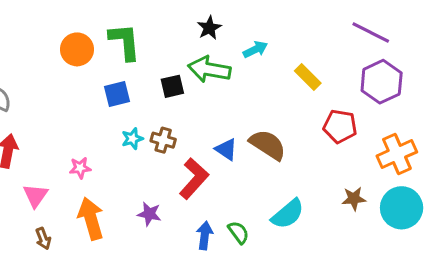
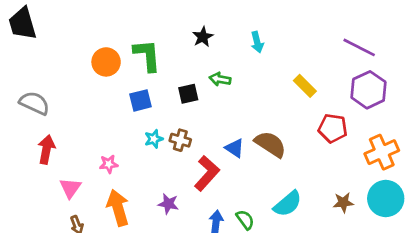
black star: (209, 28) -> (203, 37), moved
cyan arrow: (255, 49) -> (257, 42), moved, turned 102
green arrow: (209, 69) -> (220, 79), size x0.6
brown star: (354, 199) -> (343, 202), moved

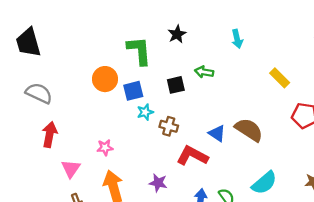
black trapezoid: (23, 24) -> (28, 42), moved
black star: (203, 37) -> (177, 34), moved
orange circle: (106, 62) -> (105, 79), moved
cyan star: (154, 139) -> (145, 112), moved
red L-shape: (207, 173) -> (192, 156), turned -104

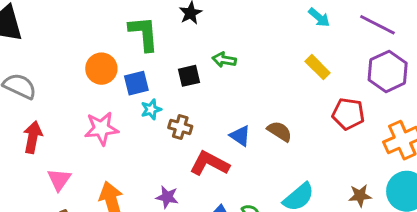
cyan arrow: (237, 39) -> (319, 17), moved, turned -36
brown semicircle: (249, 130) -> (280, 131), size x0.7
pink star: (105, 147) -> (101, 128), moved, size x1.6

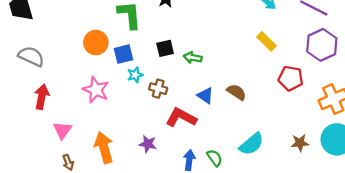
green arrow: (224, 60) -> (193, 58), moved
pink star: (101, 128) -> (96, 90), turned 30

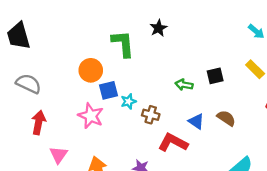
black square: (165, 48) -> (215, 76), moved
blue square: (124, 54) -> (109, 90), moved

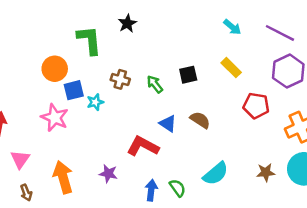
green arrow: (184, 85) -> (155, 84), turned 42
brown cross: (151, 115) -> (120, 79), moved

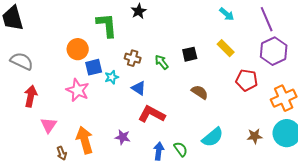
purple line: (280, 33) -> (267, 19), turned 40
blue triangle: (168, 124) -> (139, 88), moved
brown arrow: (26, 193) -> (62, 153), moved

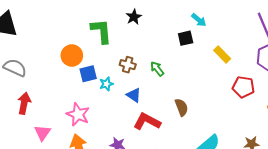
cyan arrow: (227, 14) -> (199, 20), moved
black square: (190, 54) -> (186, 38), moved
pink star: (78, 90) -> (78, 114), moved
brown semicircle: (200, 92) -> (181, 107), moved, turned 36

